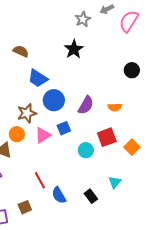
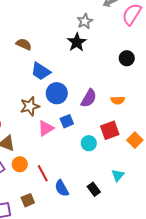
gray star: (83, 19) -> (85, 21), moved
black circle: (132, 70) -> (127, 58), moved
orange circle: (17, 134) -> (20, 164), moved

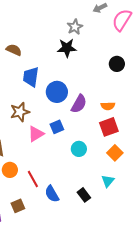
black star: (77, 42) -> (67, 48), turned 30
blue trapezoid: (41, 71) -> (31, 77), turned 65
blue circle: (57, 93) -> (57, 92), moved
red square: (110, 130) -> (109, 127), moved
orange square: (135, 140) -> (115, 153), moved

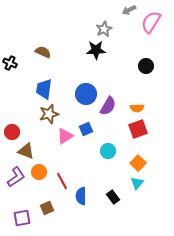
blue trapezoid: (31, 77) -> (44, 89), moved
orange square: (115, 153) -> (138, 163), moved
blue semicircle: (52, 194) -> (81, 196), turned 30

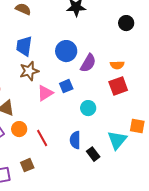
orange square: (138, 163) -> (137, 126), moved, turned -35
cyan triangle: (137, 183) -> (117, 140), size x1.5
blue semicircle: (81, 196) -> (75, 140), moved

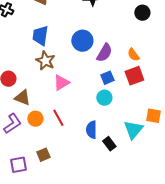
orange semicircle: (117, 65) -> (133, 55), turned 56
brown star: (29, 71) -> (45, 61), turned -30
blue square: (66, 86) -> (107, 78), moved
red line: (42, 138) -> (58, 118), moved

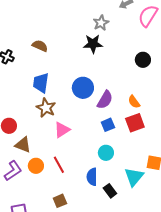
cyan circle: (104, 98) -> (106, 153), moved
brown square: (43, 155) -> (60, 201), moved

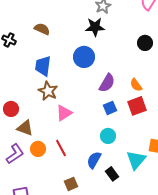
blue circle: (83, 88) -> (84, 57), moved
blue semicircle: (92, 177) -> (94, 160), turned 30
brown square: (60, 201) -> (71, 184), moved

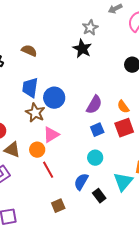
black star: (95, 27) -> (82, 49), turned 30
blue circle: (84, 57) -> (54, 98), moved
orange circle: (38, 149) -> (37, 150), moved

